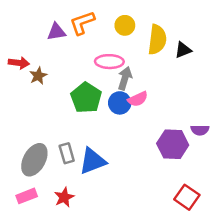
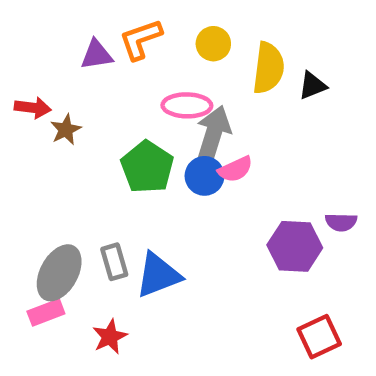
gray arrow: (125, 78) -> (213, 134), size x1.4
pink rectangle: (27, 196) -> (46, 312), moved
red square: (187, 197) -> (319, 337), turned 30

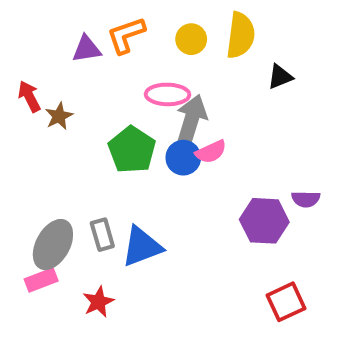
yellow semicircle: (268, 68) -> (241, 35), moved
red arrow: (33, 108) -> (29, 96), turned -124

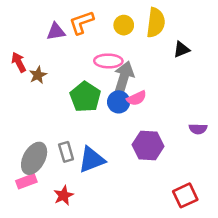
purple hexagon: (264, 221) -> (148, 146), moved

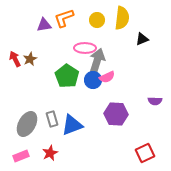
red arrow: (19, 62) -> (15, 59), moved
pink rectangle: (26, 181) -> (21, 156), moved

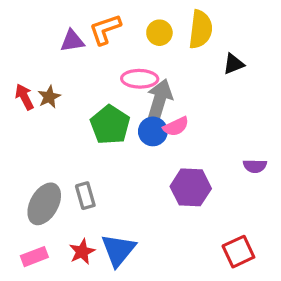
blue triangle: (72, 125) -> (118, 250), moved, turned -30

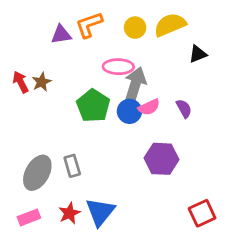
yellow semicircle: (201, 29) -> (170, 25), turned -120
purple semicircle: (255, 166) -> (184, 109), moved, turned -120

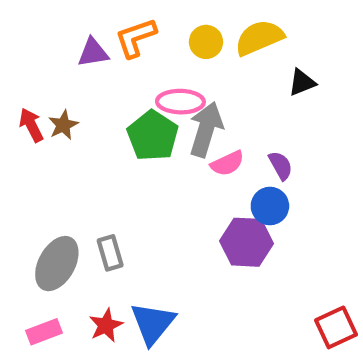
green pentagon: (93, 106) -> (153, 136), moved
blue circle: (129, 111) -> (270, 206), moved
red square: (202, 213) -> (336, 327), moved

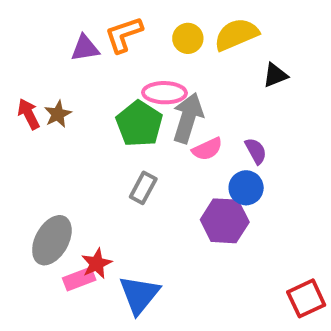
gray rectangle: (110, 253) -> (143, 188), moved, turned 44
red star: (106, 325) -> (97, 264), moved
pink rectangle: (44, 332) -> (79, 279), moved

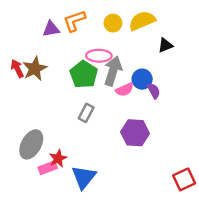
brown star: (58, 114) -> (35, 69), size x1.5
blue circle: (246, 188) -> (142, 79), moved

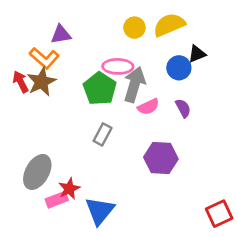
orange L-shape: (74, 21) -> (44, 58), moved, turned -120
blue circle: (142, 79) -> (179, 68), moved

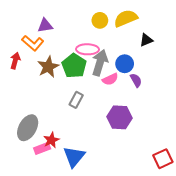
blue circle: (179, 68) -> (125, 64), moved
red arrow: (21, 82) -> (15, 61), turned 42
brown star: (41, 82) -> (48, 67), moved

